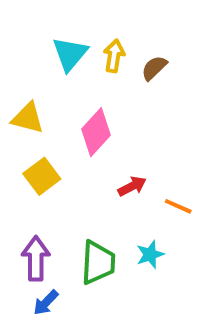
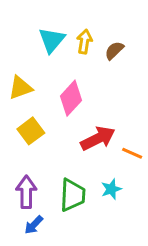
yellow triangle: (28, 118) -> (20, 88), turned -35
red arrow: (132, 186) -> (98, 138), size x1.6

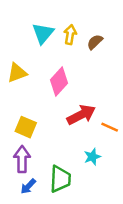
yellow square: (31, 131) -> (26, 127), moved, turned -30
green trapezoid: (73, 195) -> (60, 179), moved

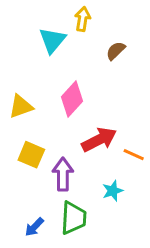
yellow arrow: (70, 35) -> (83, 19), moved
yellow triangle: (17, 73) -> (21, 106), moved
purple arrow: (22, 159) -> (63, 174), moved

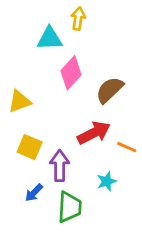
cyan triangle: (52, 40) -> (50, 39), turned 48
brown semicircle: (116, 51) -> (110, 90), moved, size x1.5
pink diamond: (72, 99) -> (71, 73), moved
blue arrow: (34, 227) -> (34, 193), moved

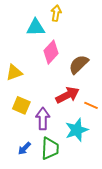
cyan star: (107, 181) -> (77, 130), size x1.6
blue arrow: (34, 193) -> (24, 148), moved

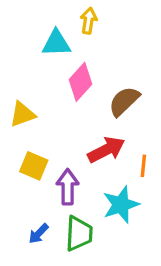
orange line: (91, 105) -> (143, 166), turned 72

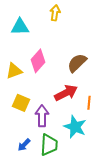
cyan triangle: (56, 43) -> (20, 27), moved
pink diamond: (80, 82) -> (38, 61), moved
cyan star: (121, 205) -> (75, 127), turned -30

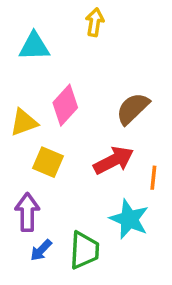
yellow square: (21, 103) -> (48, 162), moved
purple arrow: (42, 116) -> (27, 212), moved

